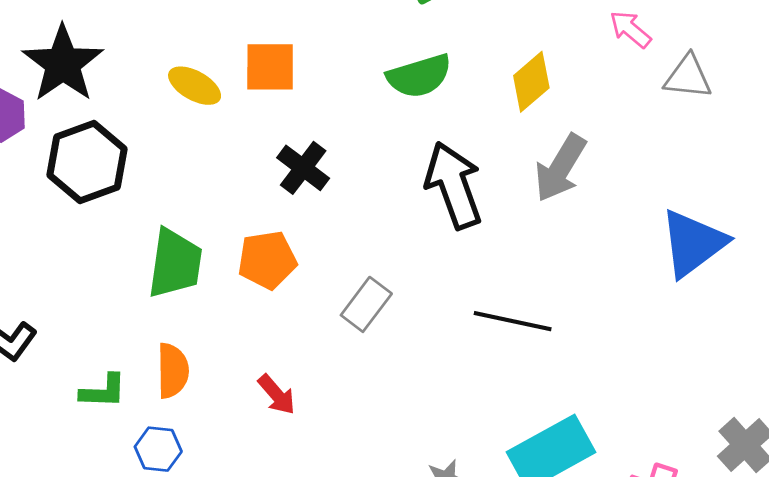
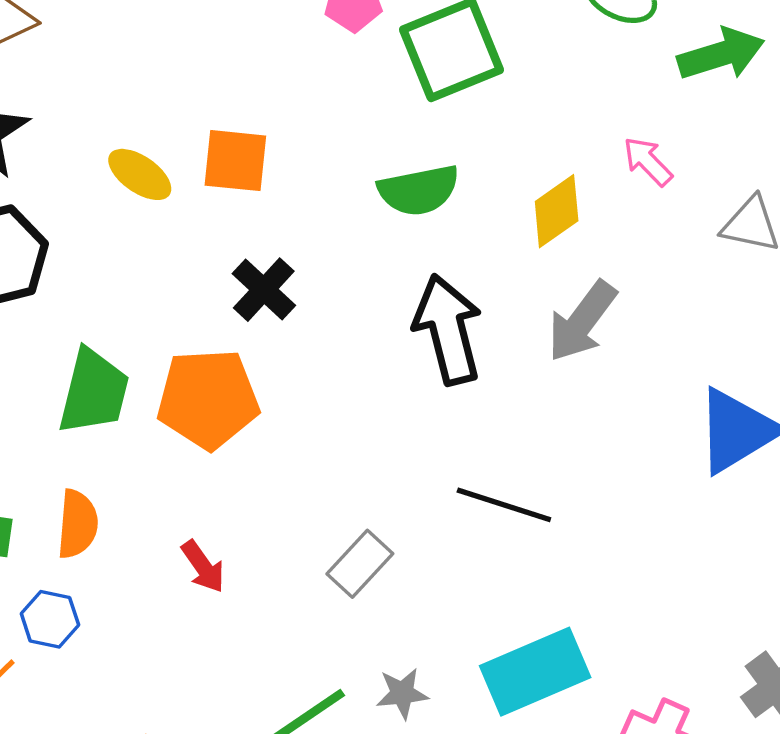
pink arrow: (630, 29) -> (648, 161), moved
orange pentagon: (267, 260) -> (208, 399), size x1.4
gray rectangle: (366, 304) -> (360, 564), moved

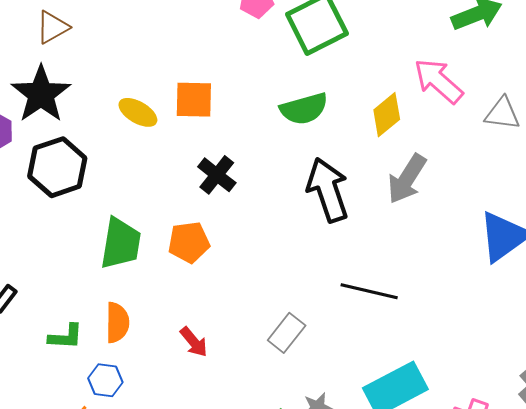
pink arrow: (648, 161) -> (438, 81), size x1.6
orange pentagon: (208, 399) -> (189, 242), size x0.7

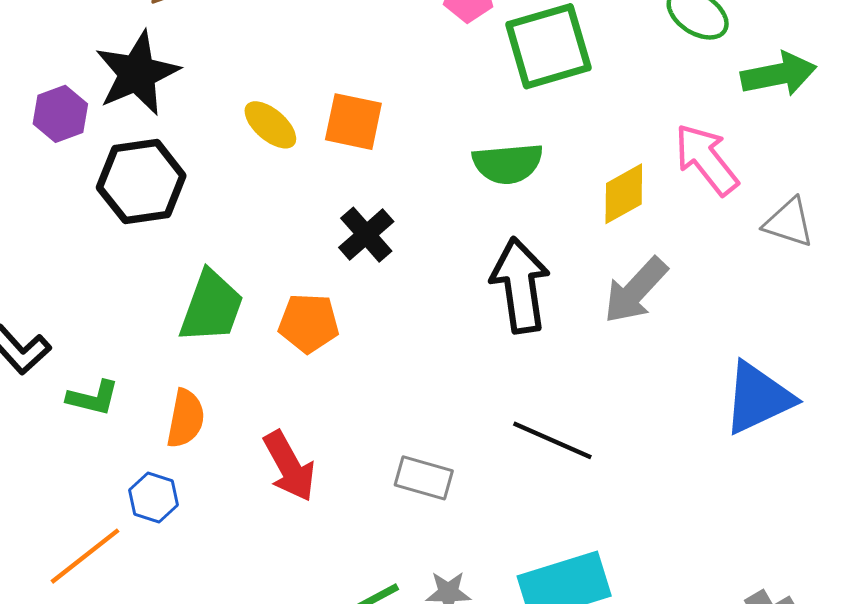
gray rectangle: (287, 333) -> (424, 478), turned 57
green L-shape: (66, 337) -> (93, 398), moved
red arrow: (194, 342) -> (289, 466), size x1.5

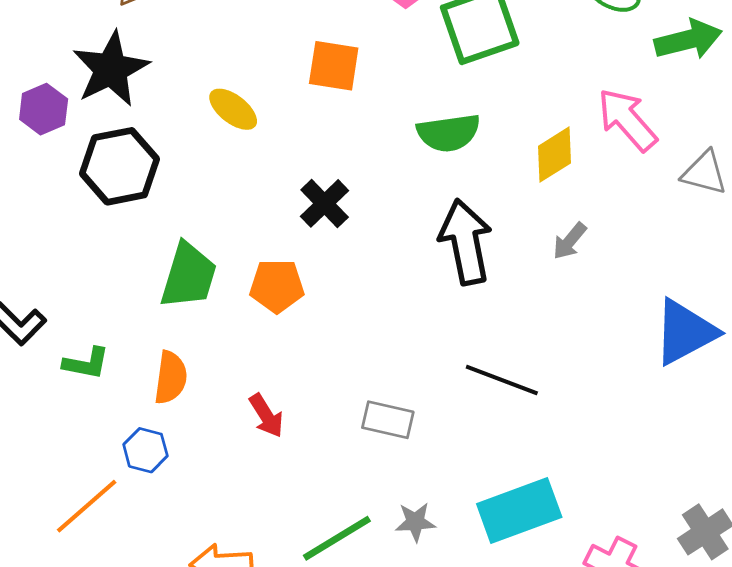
orange square: (353, 122) -> (334, 66), moved
gray arrow: (636, 290) -> (570, 241), size x0.6
red arrow: (289, 466) -> (266, 416), size x0.7

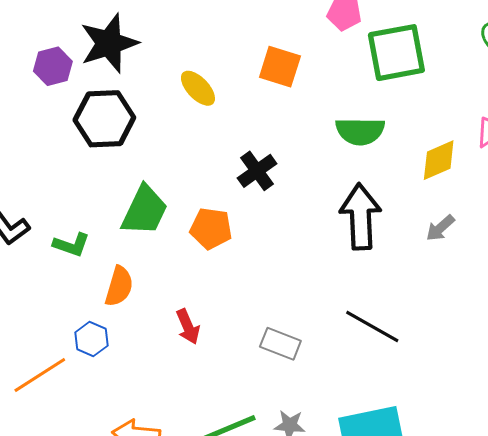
green L-shape: (86, 363) -> (71, 245), moved

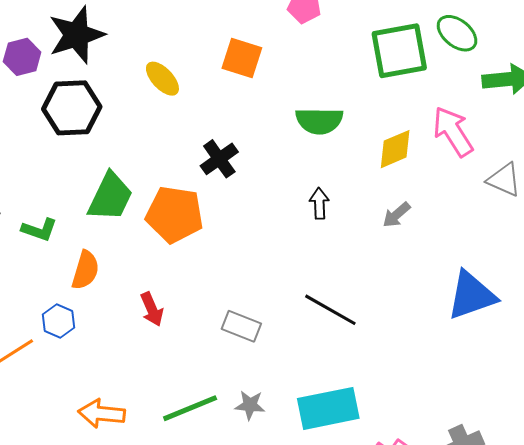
green square: (396, 53) -> (399, 51), moved
black arrow: (360, 217) -> (319, 203), size x0.5
orange pentagon: (211, 228) -> (175, 214), size x1.4

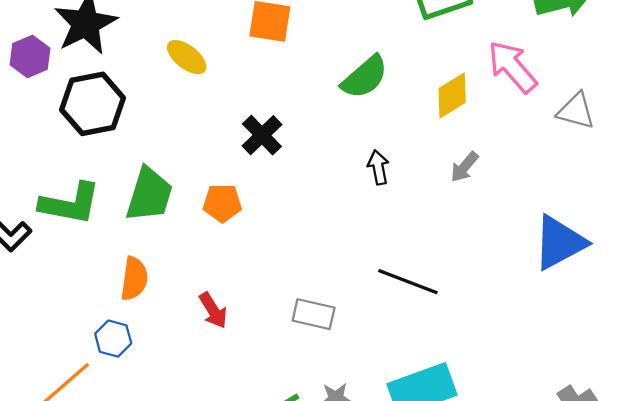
green semicircle: (319, 121) -> (365, 77), turned -33
orange pentagon: (175, 214) -> (222, 203), size x0.6
green L-shape: (39, 230) -> (70, 204), moved, size x1.6

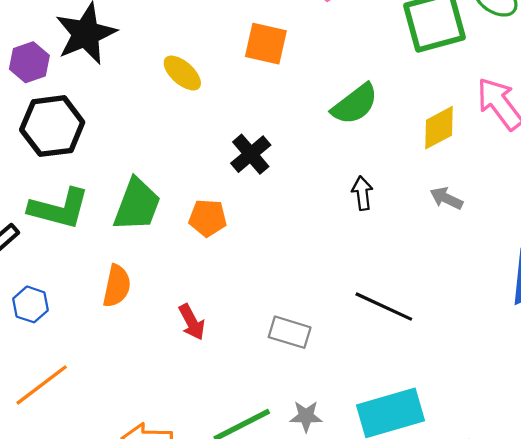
black hexagon: (93, 104) -> (52, 126), moved
gray arrow: (464, 167) -> (446, 198), turned 72
blue hexagon: (113, 339) -> (31, 304), moved

